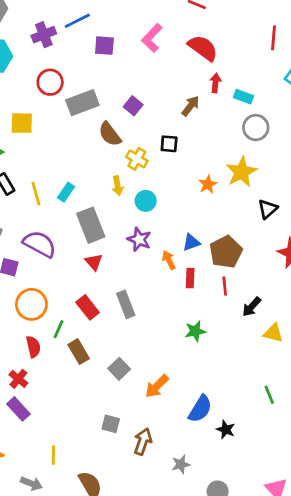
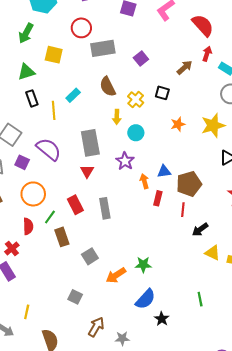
brown semicircle: (110, 134) -> (108, 87), moved
orange star: (208, 184) -> (178, 124), moved
cyan rectangle: (66, 192) -> (73, 95), moved
green star: (195, 331) -> (143, 265), moved
brown arrow: (143, 442) -> (96, 327), moved

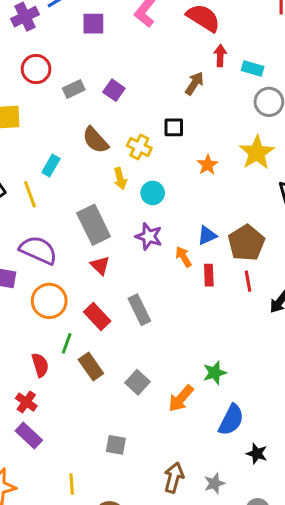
gray rectangle: (103, 48) -> (74, 89), size x0.6
purple square: (141, 59) -> (114, 90), moved
orange circle: (33, 194) -> (49, 301), moved
gray square: (75, 297) -> (116, 445), moved
black star: (162, 319) -> (257, 454), moved

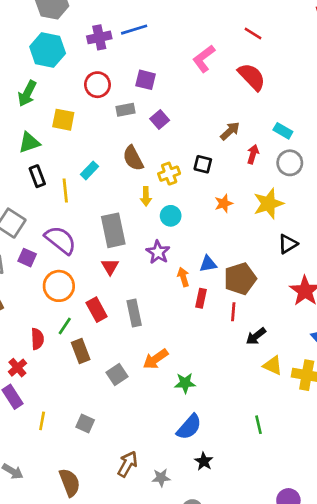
purple square: (93, 24) -> (146, 80), moved
red arrow: (220, 56) -> (253, 154), moved
yellow cross: (139, 147) -> (169, 174), turned 30
orange arrow: (181, 398) -> (156, 359), moved
yellow line: (72, 484) -> (42, 421), moved

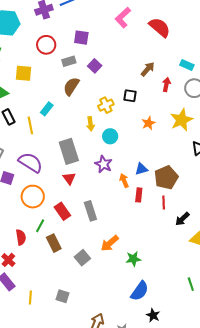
brown semicircle: (133, 158) -> (71, 86), moved, turned 66

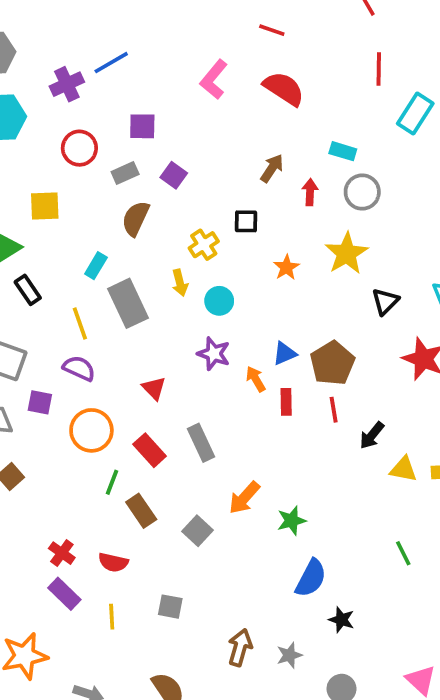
yellow line: (30, 125) -> (80, 323), moved
gray rectangle: (69, 151) -> (128, 303), moved
purple semicircle: (31, 162) -> (79, 368), size x0.7
red semicircle: (21, 237) -> (113, 562), moved, turned 119

